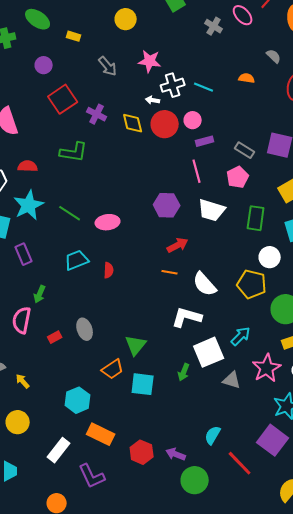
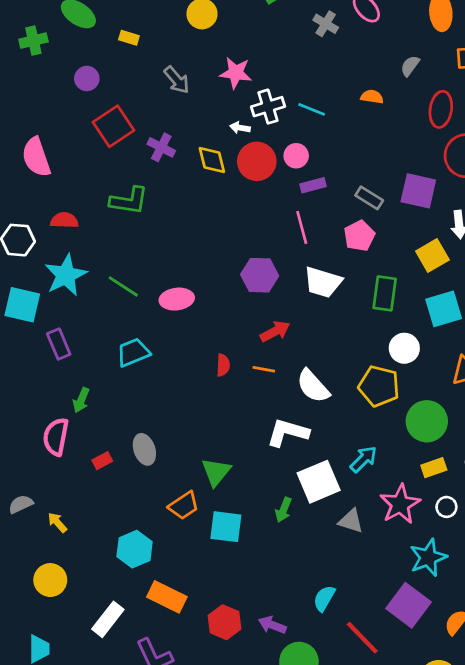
gray semicircle: (274, 56) -> (410, 66), turned -98
red semicircle: (109, 270) -> (223, 365), moved

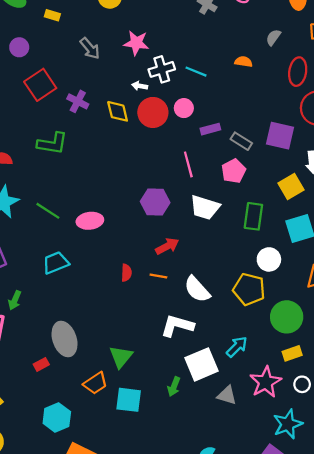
purple rectangle: (313, 185) -> (210, 129), moved
gray ellipse: (144, 449) -> (65, 339), size x1.4
red rectangle: (102, 461) -> (41, 364), moved

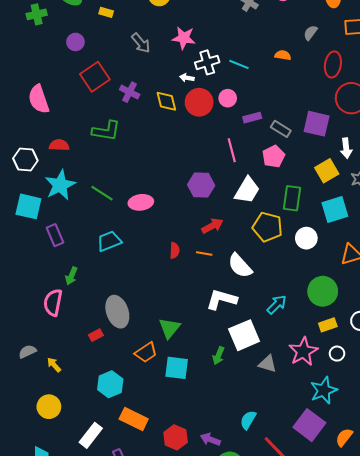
white trapezoid: (205, 208) -> (247, 190), turned -76
yellow pentagon: (249, 289) -> (268, 227), moved
cyan arrow: (237, 347) -> (277, 305), moved

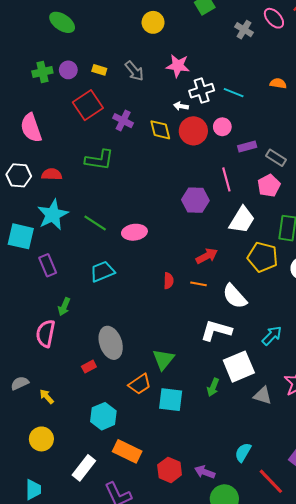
yellow rectangle: (106, 12) -> (99, 70), moved
green cross: (37, 14) -> (42, 72), moved
white hexagon: (25, 159) -> (19, 175), moved
purple hexagon: (201, 185) -> (195, 200), moved

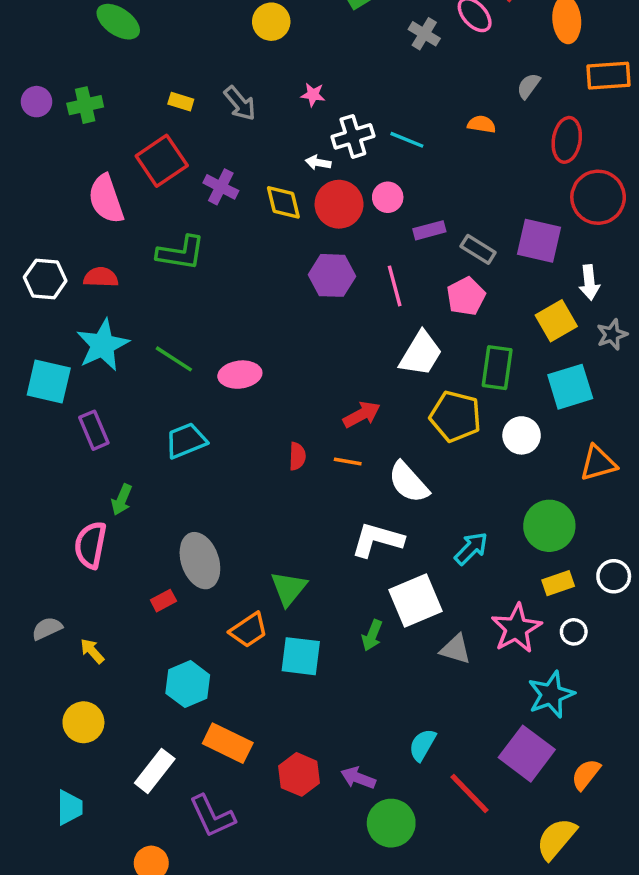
pink star: (178, 66) -> (313, 95), size x0.6
purple circle: (68, 70) -> (37, 102), moved
pink semicircle: (31, 128) -> (106, 199), moved
purple hexagon: (195, 200) -> (332, 275), moved

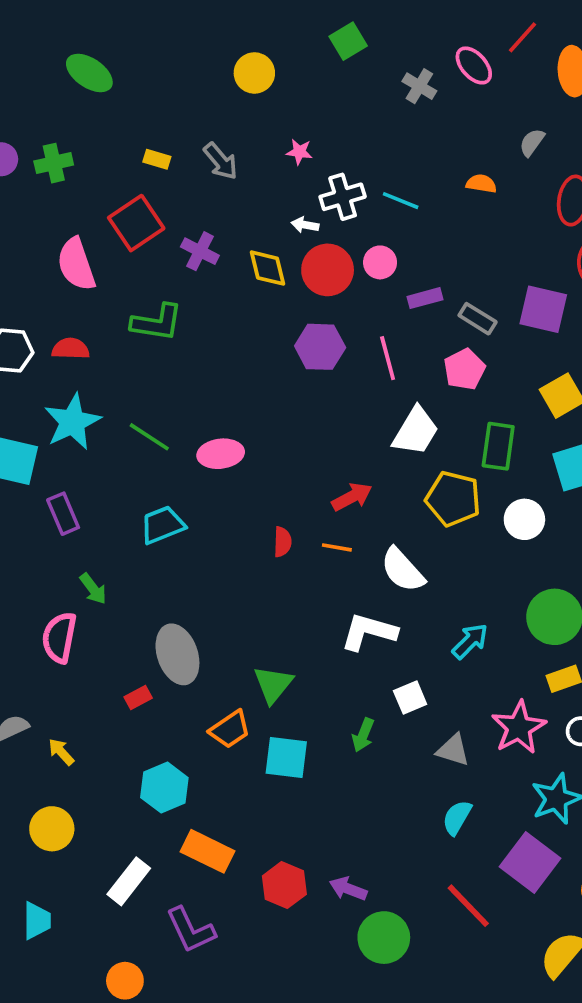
green arrow: (122, 500) -> (93, 589), turned -60
white square: (415, 601) -> (410, 697), size x0.6
cyan semicircle: (422, 745) -> (457, 818), moved

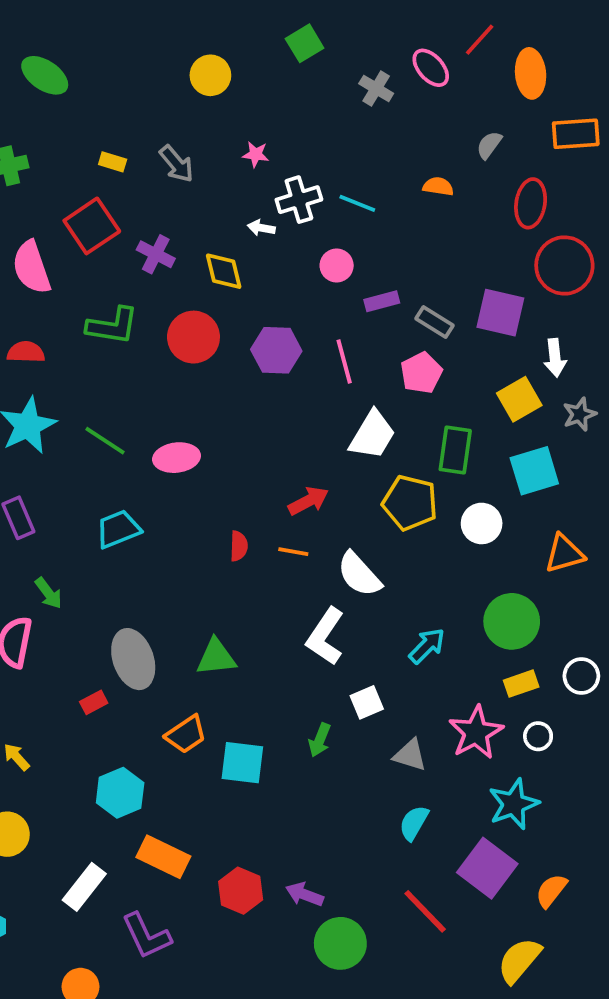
red circle: (328, 270) -> (193, 337), moved
white L-shape: (369, 632) -> (325, 636), turned -72
green triangle: (273, 684) -> (216, 657), moved, turned 45

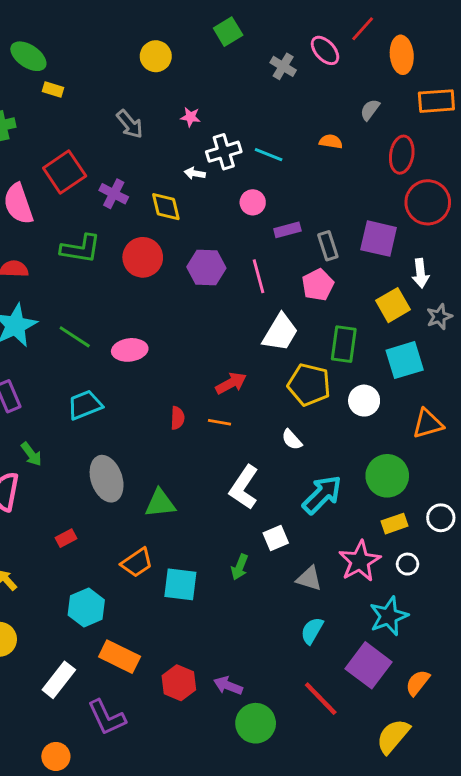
yellow rectangle: (113, 162) -> (53, 90), moved
gray rectangle: (435, 322) -> (328, 246), turned 40
white semicircle: (359, 574) -> (292, 440), moved, size x0.6
cyan arrow: (427, 646) -> (322, 495), size x1.4
gray ellipse: (133, 659) -> (107, 479), moved

